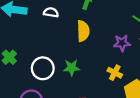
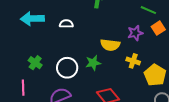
white semicircle: (51, 12) -> (66, 24), moved
yellow semicircle: (83, 31) -> (110, 45), moved, turned 108

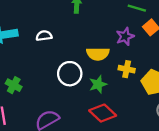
green star: (93, 63) -> (98, 84), moved
white circle: (67, 68) -> (70, 74), moved

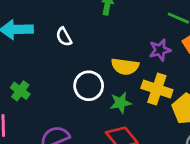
white semicircle: (44, 36) -> (64, 37), turned -119
yellow cross: (127, 69) -> (157, 89), size x1.5

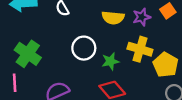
yellow semicircle: (125, 66) -> (113, 18), moved
green cross: (20, 91) -> (28, 54), size x1.6

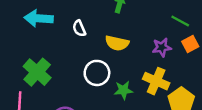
yellow semicircle: (113, 18) -> (117, 43), moved

